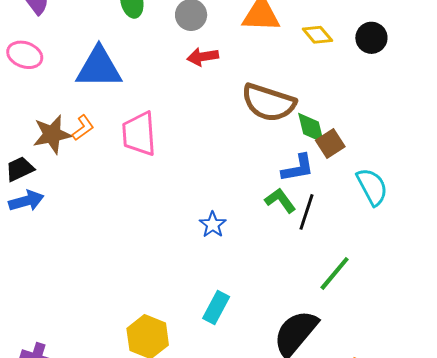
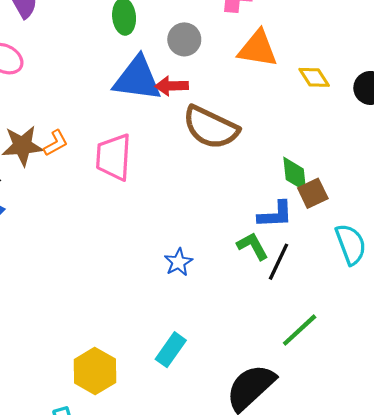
red arrow: (203, 57) -> (172, 86), moved
blue triangle: (99, 68) -> (137, 79), moved
brown semicircle: (269, 103) -> (211, 127), moved

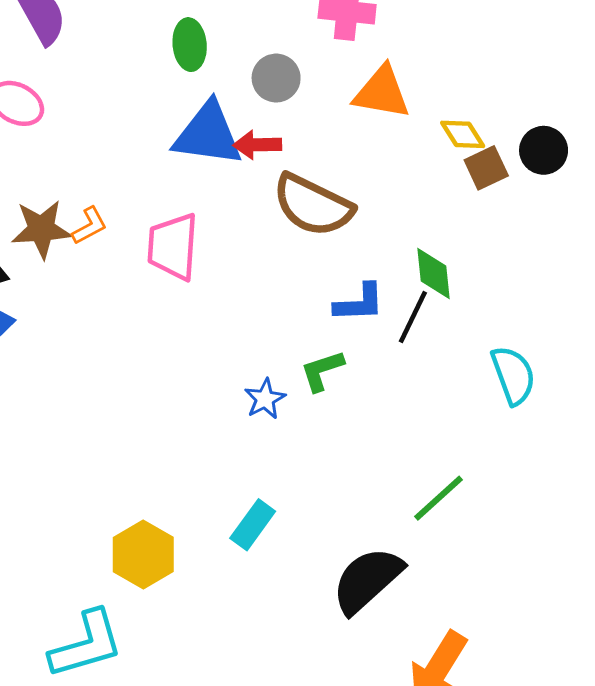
brown square: (313, 193) -> (486, 168), moved
blue L-shape: (275, 215) -> (359, 303), moved
green L-shape: (253, 246) -> (322, 371), moved, turned -80
black line: (279, 262) -> (413, 317), moved

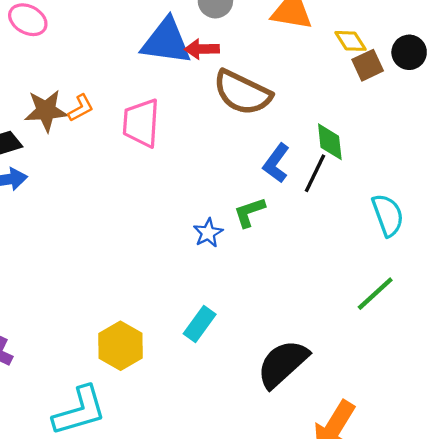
blue L-shape: (359, 303) -> (276, 163), turned 129
green line: (439, 498) -> (375, 294), moved

